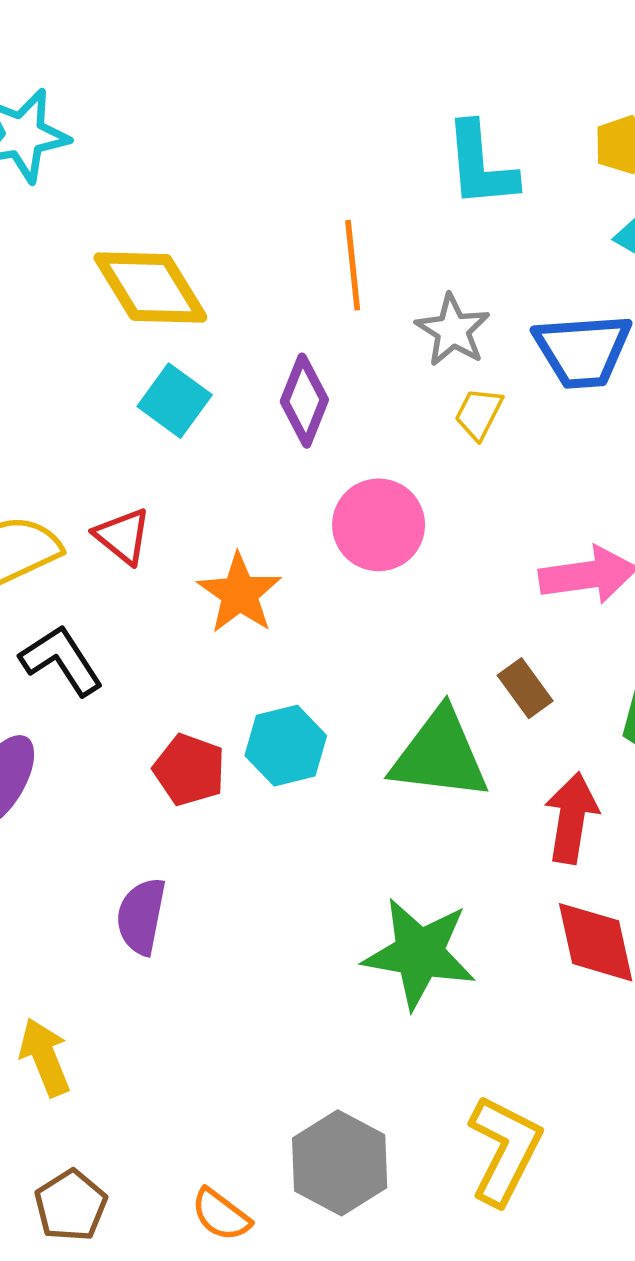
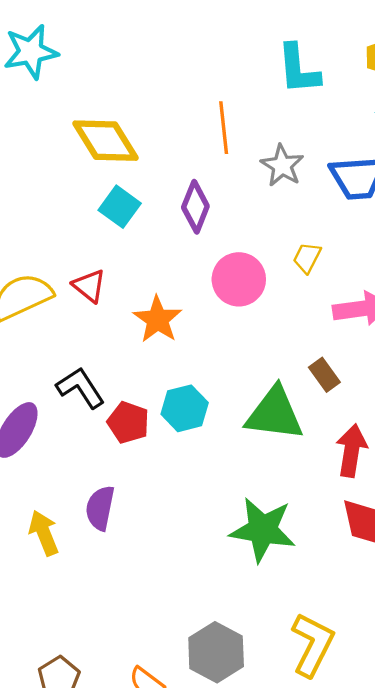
yellow trapezoid: (479, 414) -> (307, 258), moved
black L-shape: (61, 660) -> (81, 388), moved
yellow arrow: (45, 1057) -> (44, 533), moved

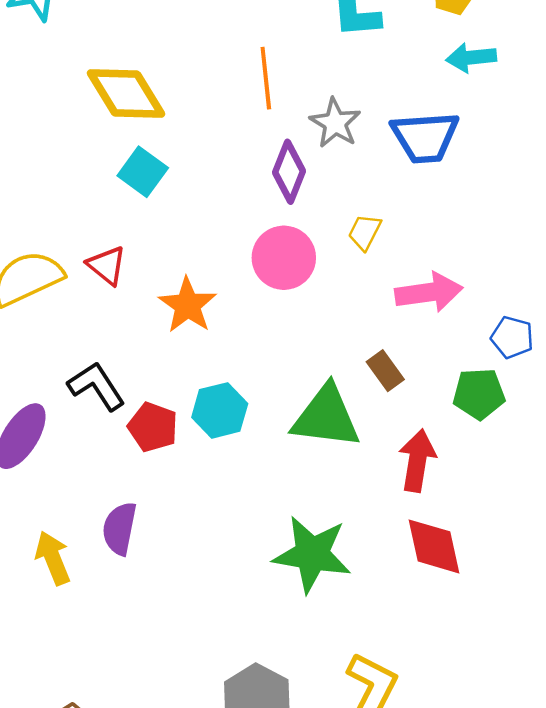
purple diamond: (195, 207) -> (289, 172), moved

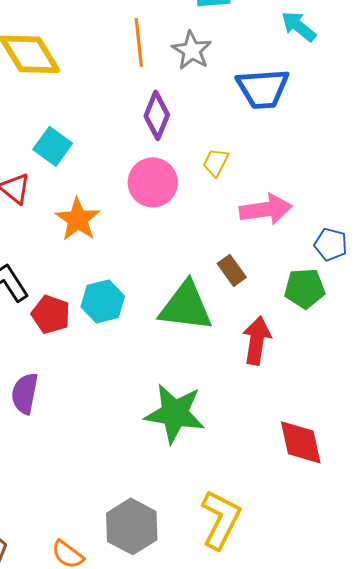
cyan arrow: (471, 58) -> (299, 26), turned 45
gray star: (335, 123) -> (192, 50), moved
cyan square: (143, 172) -> (53, 146), moved
red diamond: (434, 546) -> (301, 442), moved

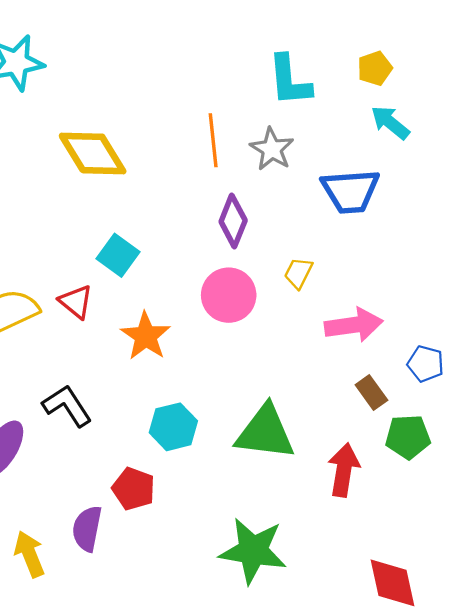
brown rectangle: (232, 270) -> (371, 392), moved
green pentagon: (305, 288) -> (408, 437), moved
red pentagon: (51, 314) -> (134, 489), moved

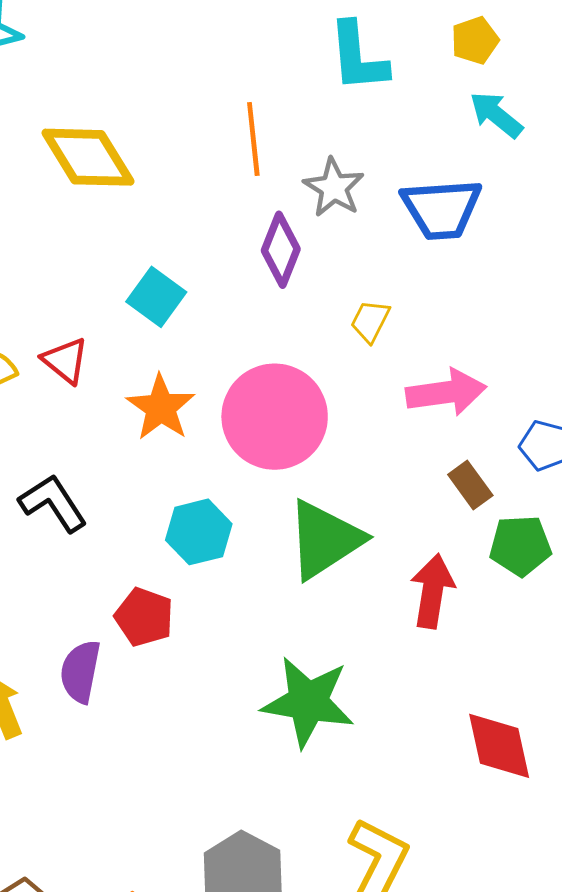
gray star: (272, 149) -> (334, 188), moved
cyan square: (118, 255) -> (156, 297), moved
pink circle: (229, 295) -> (275, 417), moved, size x1.4
green triangle: (265, 432) -> (325, 540), turned -40

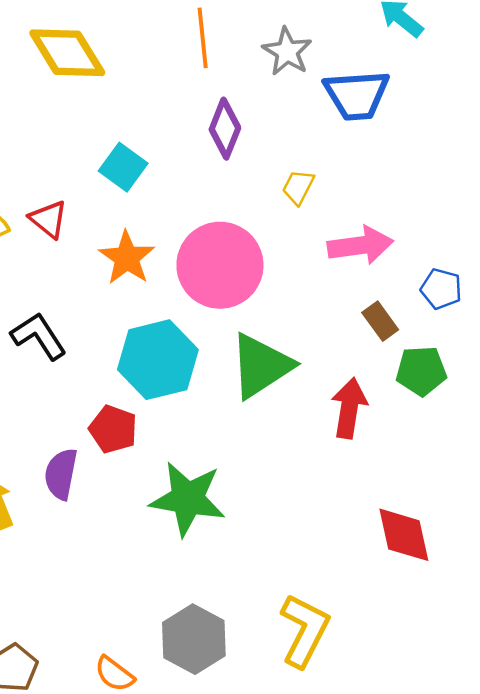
gray star: (334, 188) -> (287, 52), moved
cyan hexagon: (199, 532) -> (158, 360), size x1.5
green star: (308, 702) -> (188, 499), moved

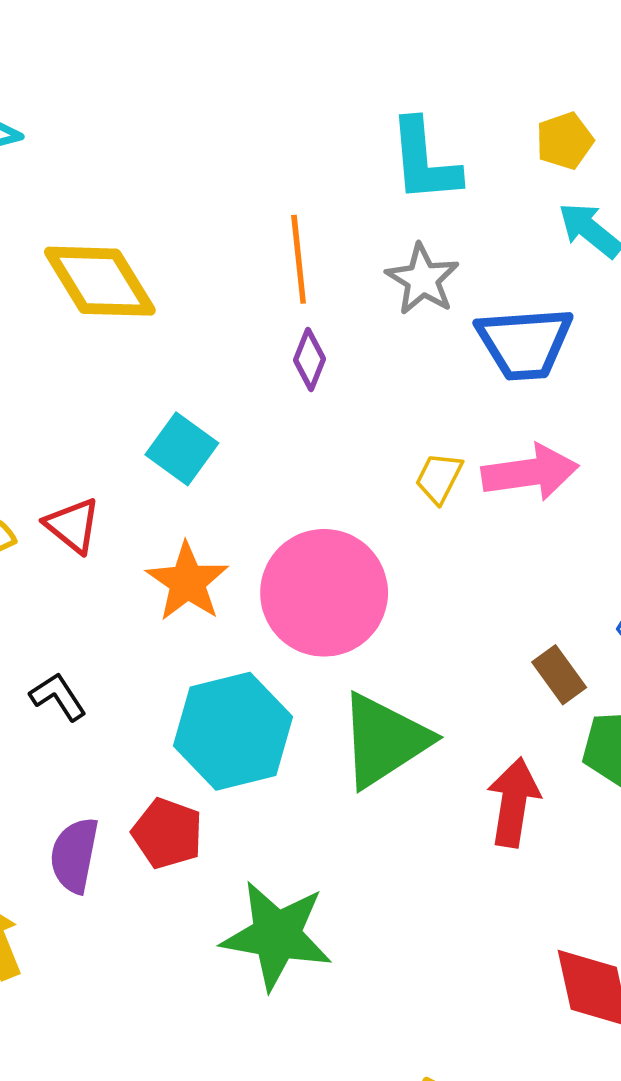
purple diamond: (225, 129) -> (309, 360), moved, size x0.7
pink arrow: (360, 245) -> (530, 472), moved
black L-shape: (39, 336) -> (58, 697), size x0.7
purple semicircle: (61, 474) -> (74, 855), moved

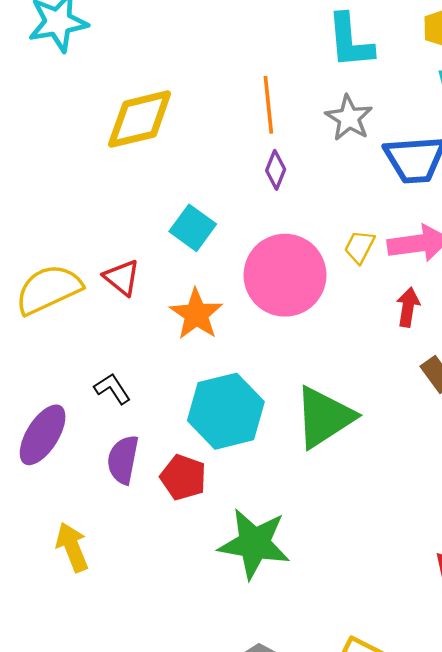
yellow diamond: (100, 281) -> (140, 119), turned -72
pink circle: (324, 593) -> (285, 275), moved
red arrow: (514, 802) -> (408, 307), moved, size x0.7
purple semicircle: (74, 855) -> (123, 460), moved

